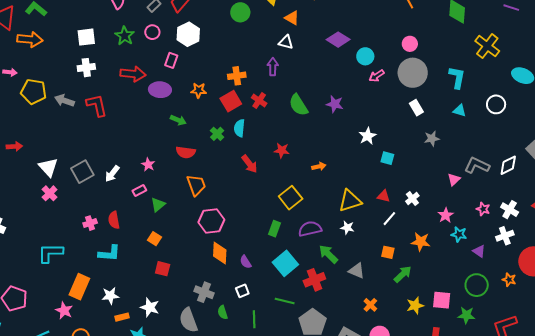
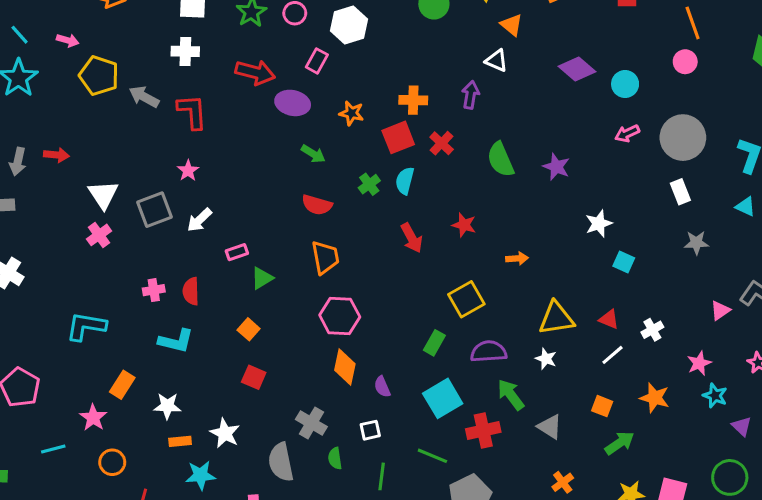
pink circle: (410, 44) -> (685, 62), moved
cyan circle: (365, 56) -> (625, 84), moved
pink star: (148, 165) -> (188, 171), moved
orange rectangle: (79, 287) -> (122, 385), size x0.7

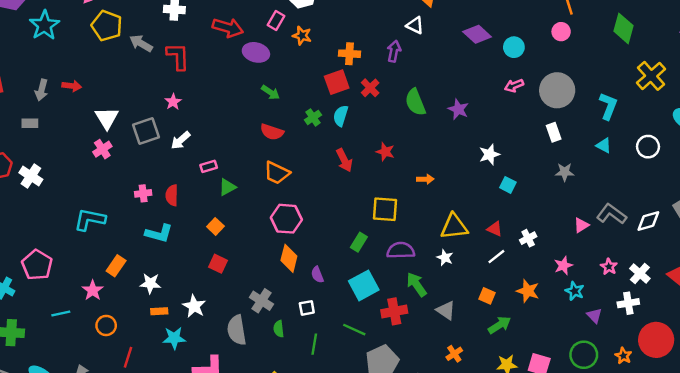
orange star: (351, 113) -> (302, 36), moved
orange trapezoid: (325, 257) -> (277, 173), turned 124
yellow square: (466, 299) -> (385, 209), turned 32

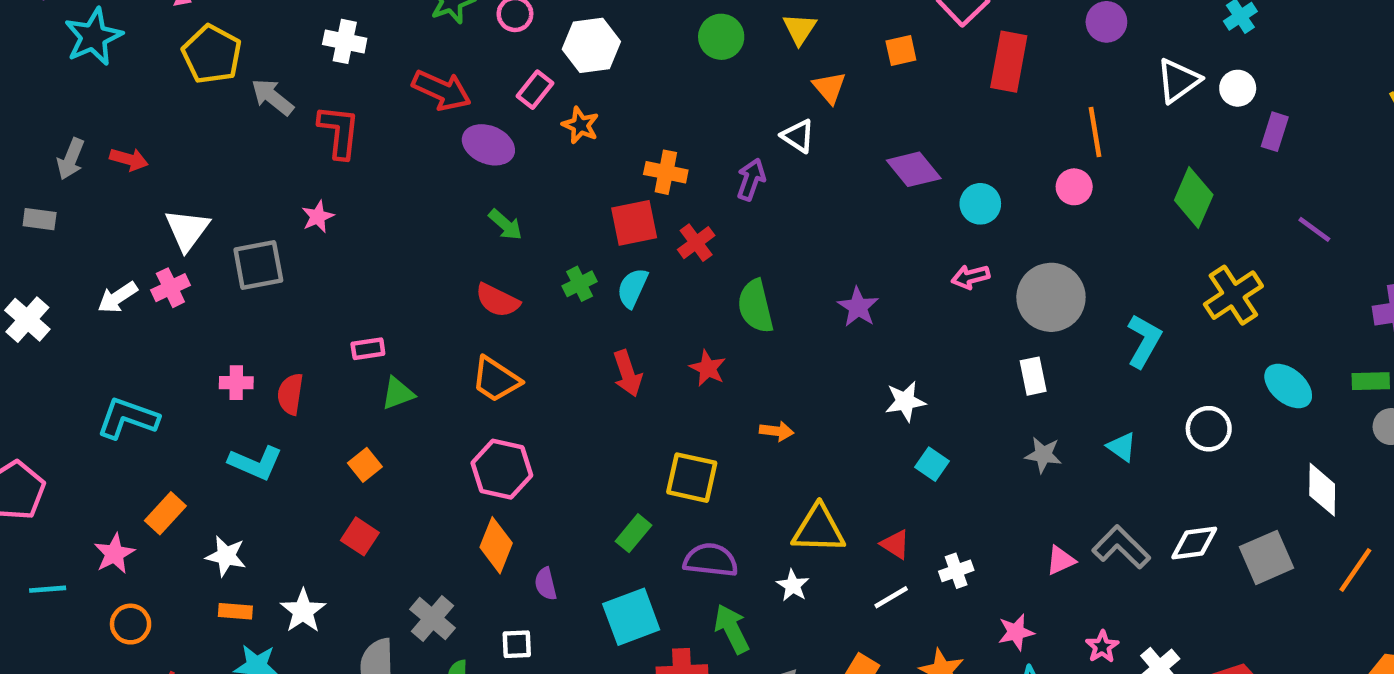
green semicircle: (415, 102) -> (755, 306), moved
white arrow: (181, 140) -> (117, 297), moved
cyan triangle: (604, 145) -> (1122, 447), moved
white diamond: (648, 221) -> (1194, 543), moved

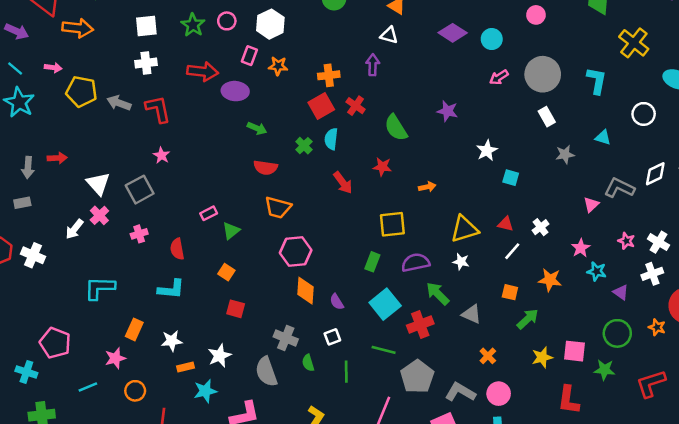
pink cross: (236, 383) -> (139, 234), moved
pink star: (114, 554) -> (115, 358), turned 30
white star: (303, 611) -> (220, 356), turned 30

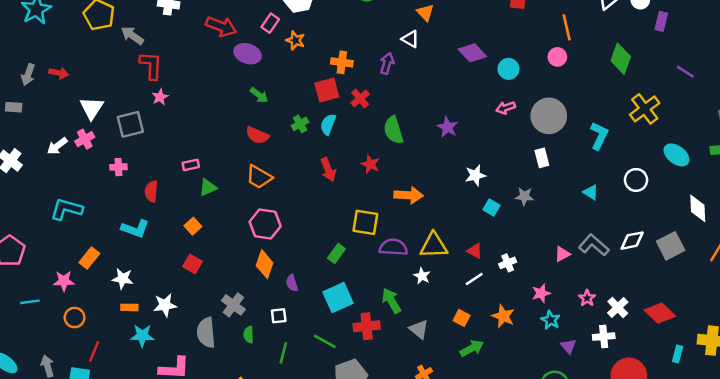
red L-shape: (158, 109) -> (151, 66), moved
gray star: (565, 154) -> (524, 196), moved
orange arrow: (427, 187) -> (409, 195), size x1.6
purple semicircle: (416, 262) -> (393, 247), moved

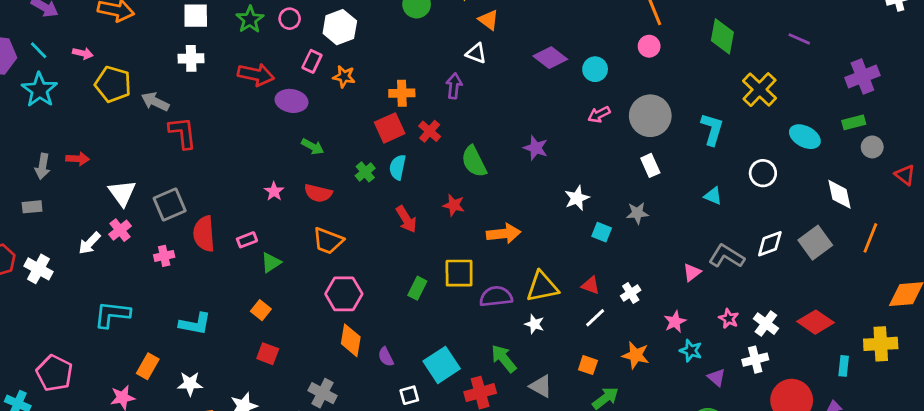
pink star: (160, 97) -> (274, 191), moved
red semicircle: (151, 191) -> (204, 234), moved, size x1.4
green rectangle: (336, 253) -> (417, 288), moved
white square: (279, 316) -> (409, 395), moved

